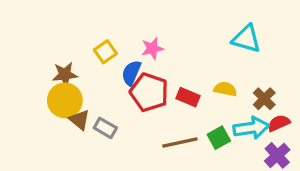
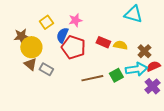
red rectangle: (188, 97) -> (103, 42), moved
yellow circle: (65, 100) -> (31, 47), moved

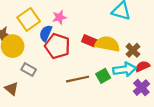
yellow square: (46, 22) -> (29, 19), size x1.5
yellow semicircle: (120, 45) -> (107, 44), size x1.6
brown triangle: (30, 64) -> (12, 89), moved

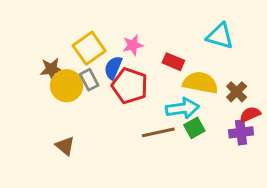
red rectangle: (89, 41) -> (173, 62), moved
gray rectangle: (29, 69) -> (89, 80), moved, turned 32
cyan arrow: (124, 69) -> (182, 108), moved
purple cross: (141, 88) -> (241, 132), moved, turned 35

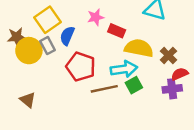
pink star: (133, 45) -> (96, 17), moved
red pentagon: (130, 86) -> (81, 67), moved

